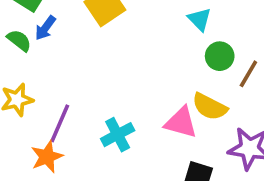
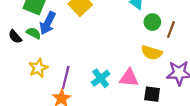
blue arrow: (45, 28) -> (48, 23), size x1.5
pink triangle: (181, 123) -> (129, 78), moved

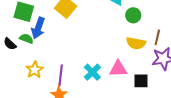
brown line: (171, 29) -> (157, 37), moved

